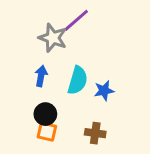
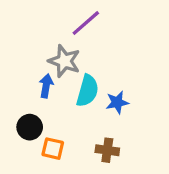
gray star: (53, 38) -> (64, 61), moved
black circle: (45, 114) -> (30, 127), moved

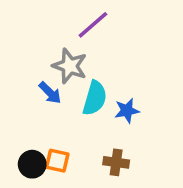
blue arrow: (46, 86) -> (50, 93), turned 125
black circle: (30, 127) -> (32, 164), moved

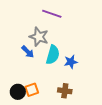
purple line: (93, 25) -> (52, 14), turned 60
orange square: (57, 161) -> (32, 90), turned -32

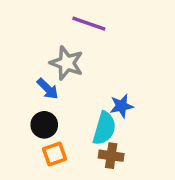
cyan semicircle: (53, 55) -> (104, 128), moved
black circle: (18, 92) -> (44, 125), moved

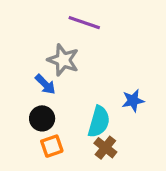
blue star: (121, 106) -> (133, 101), moved
brown cross: (111, 156) -> (105, 148), turned 30

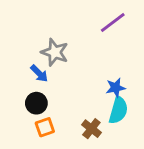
purple line: (84, 23) -> (113, 23), moved, turned -56
cyan semicircle: (99, 122) -> (118, 110), moved

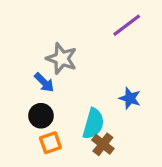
blue star: (116, 88) -> (130, 98), turned 30
cyan semicircle: (118, 110) -> (93, 124), moved

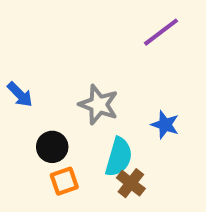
gray star: (62, 59) -> (99, 105), moved
blue arrow: (44, 82) -> (20, 94), moved

